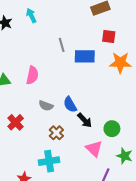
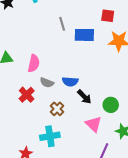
pink semicircle: (32, 75) -> (34, 63), moved
blue semicircle: (70, 105) -> (70, 82), turned -56
red cross: (16, 122) -> (27, 95), moved

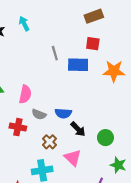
red square: (108, 16) -> (93, 44), moved
red cross: (27, 95) -> (18, 127), turned -35
pink triangle: (93, 124) -> (73, 158), moved

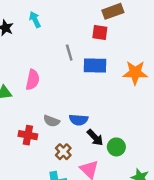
red square: (93, 44) -> (100, 33), moved
pink semicircle: (25, 94) -> (33, 80), moved
green circle: (105, 138) -> (116, 147), moved

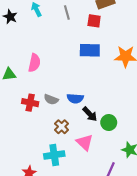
gray line: (69, 53) -> (67, 13), moved
red cross: (28, 135) -> (30, 103), moved

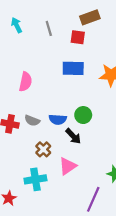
pink semicircle: (34, 63) -> (26, 82), moved
green circle: (109, 123) -> (83, 115), moved
pink triangle: (85, 142) -> (68, 166), turned 42

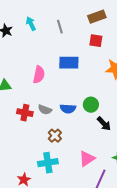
red square: (78, 37) -> (96, 41), moved
blue rectangle: (73, 68) -> (69, 63), moved
black arrow: (73, 136) -> (104, 124), moved
pink triangle: (68, 166) -> (87, 159), moved

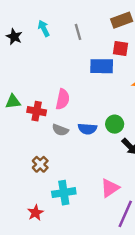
blue rectangle: (69, 63) -> (102, 66), moved
pink semicircle: (39, 75) -> (63, 99), moved
red cross: (25, 113) -> (37, 111), moved
brown cross: (55, 136) -> (40, 164), moved

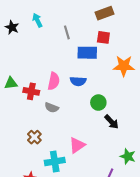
gray line: (78, 32) -> (67, 32), moved
blue semicircle: (87, 129) -> (78, 81), moved
pink triangle: (110, 188) -> (77, 145), moved

